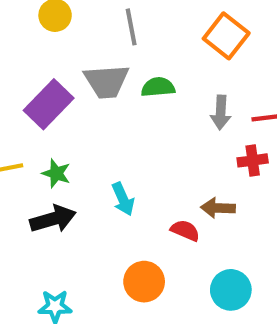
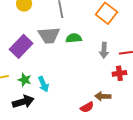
cyan arrow: (123, 199) -> (43, 84), moved
red semicircle: (185, 230) -> (87, 107), turned 128

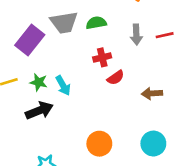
red cross: (119, 73) -> (102, 57), moved
brown arrow: (103, 96) -> (152, 93), moved
red semicircle: (87, 107) -> (116, 78), moved

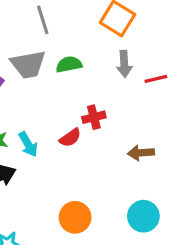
gray arrow: (136, 35) -> (124, 64), moved
red cross: (102, 57) -> (94, 117), moved
red semicircle: (116, 78) -> (70, 138), moved

